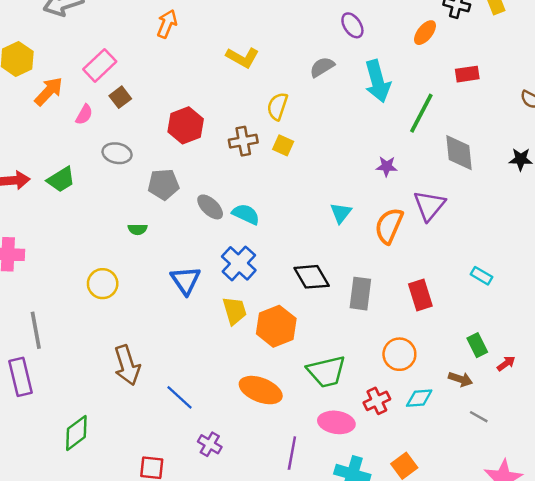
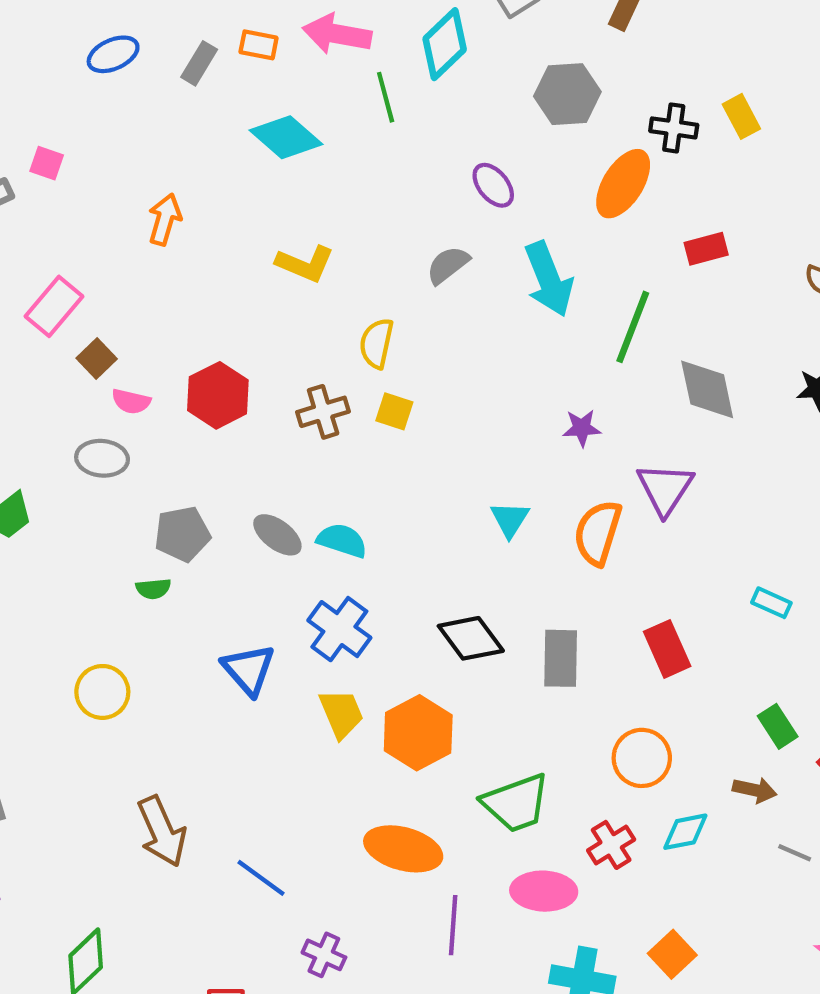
orange ellipse: (425, 33) -> (623, 184), size x1.5
pink semicircle: (84, 115) -> (131, 401), moved, turned 80
gray pentagon: (163, 184) -> (182, 534), moved
purple line: (292, 453) -> (453, 925), moved

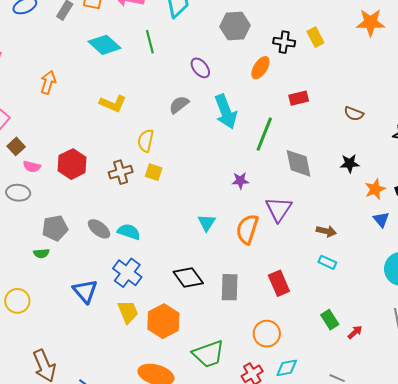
green line: (386, 97) -> (150, 42), moved
orange ellipse: (623, 184) -> (260, 68), size x0.7
brown arrow: (755, 790) -> (326, 231), moved

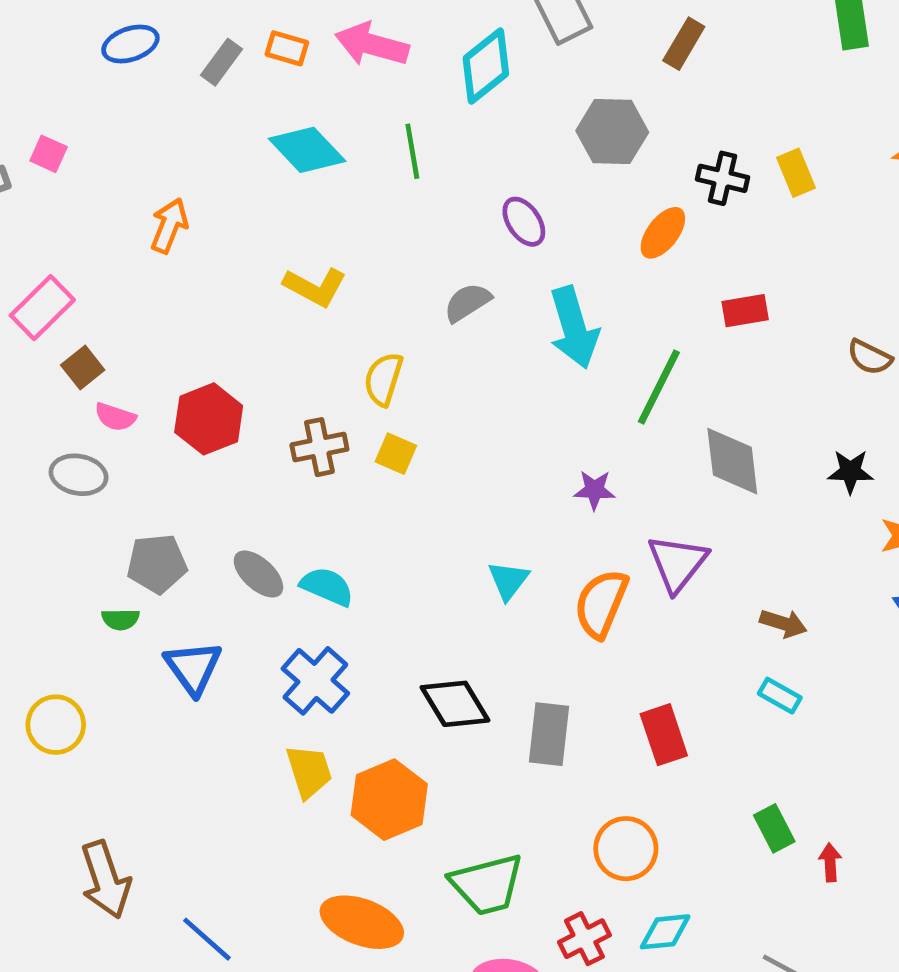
blue triangle: (85, 291) -> (193, 668), moved
red arrow: (355, 332) -> (830, 862), turned -56

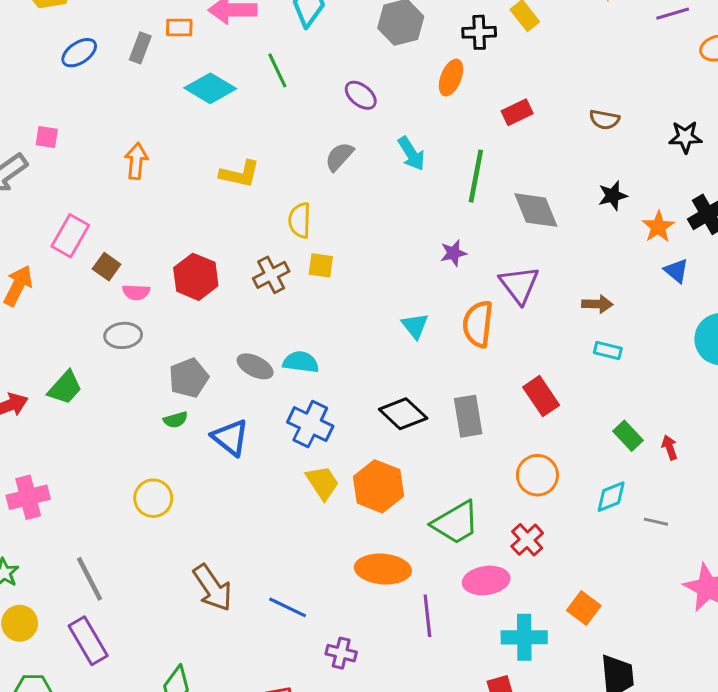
cyan arrow: (574, 328) -> (411, 154), size x0.7
cyan diamond: (665, 932) -> (611, 497), moved

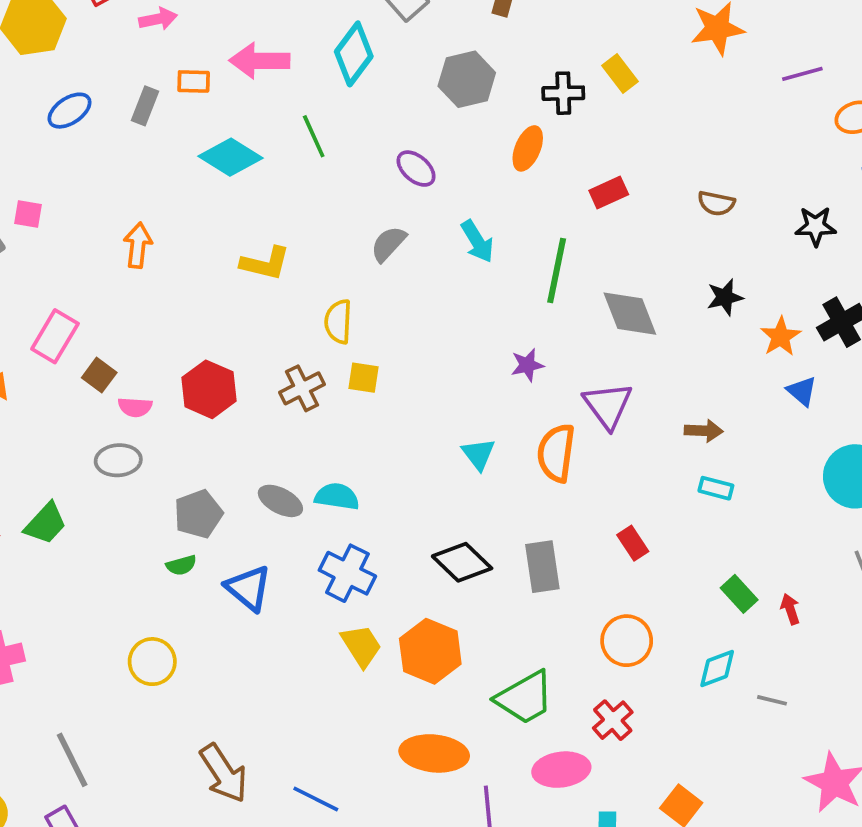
red rectangle: (541, 396) -> (633, 543), size x0.7

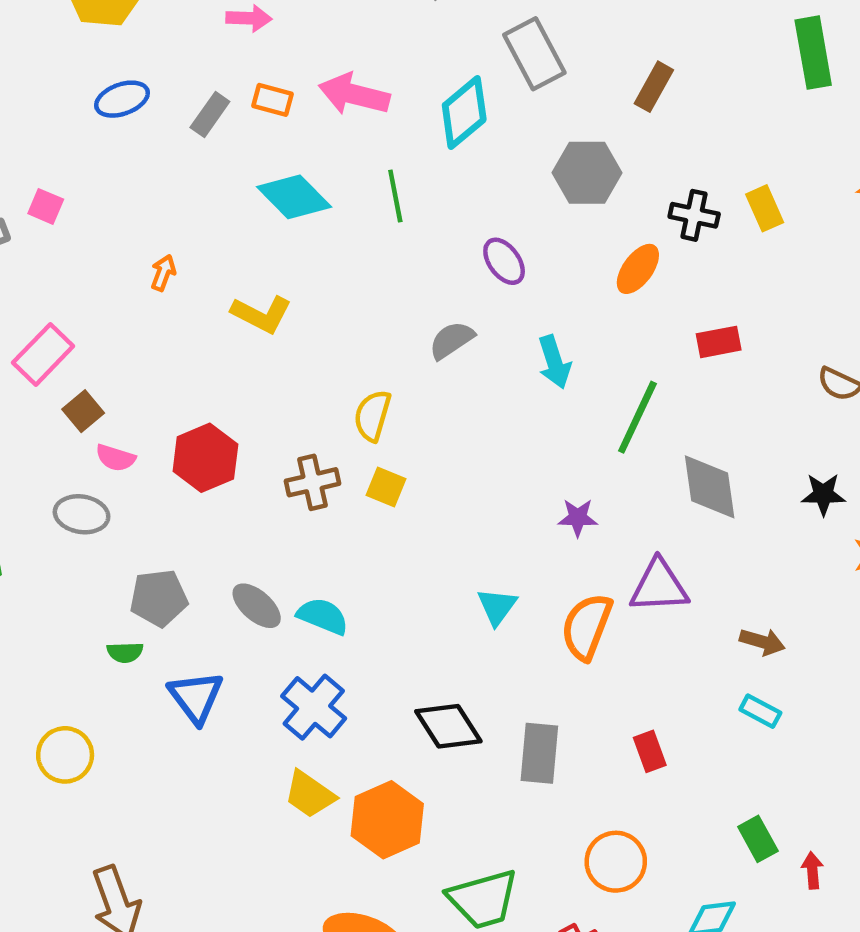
orange arrow: (138, 245) -> (163, 273), size x0.7
yellow L-shape: (265, 263) -> (261, 314), moved
purple triangle: (608, 405) -> (659, 586), turned 50
yellow trapezoid: (361, 646) -> (310, 794), turned 144

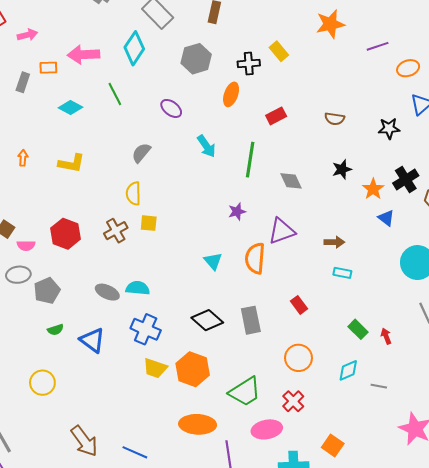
cyan diamond: (294, 197) -> (71, 107), size x0.7
gray semicircle: (452, 340) -> (141, 153), moved
gray diamond: (710, 487) -> (291, 181), size x0.7
gray pentagon: (159, 598) -> (47, 291), moved

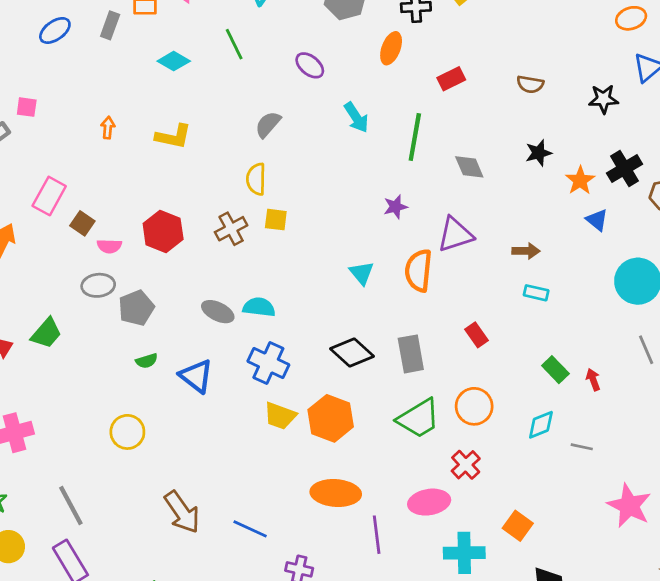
green trapezoid: (245, 392) -> (419, 418), moved

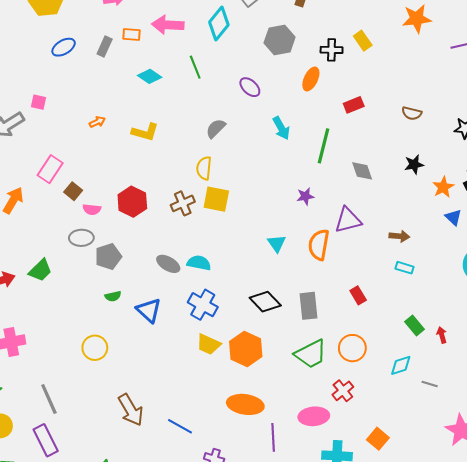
orange arrow: (108, 128) -> (97, 122), turned 56
yellow square: (276, 220) -> (216, 199), size x1.5

